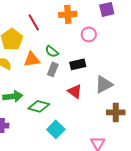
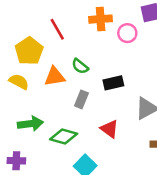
pink circle: (89, 34) -> (127, 33), moved
gray rectangle: (53, 69) -> (81, 99), moved
red triangle: (75, 91) -> (109, 129), moved

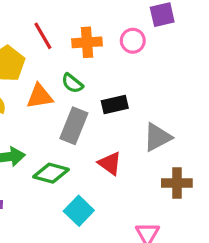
orange cross: (101, 19) -> (87, 42), moved
gray rectangle: (81, 99) -> (74, 126), size x1.5

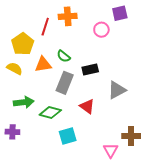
red line: (43, 36) -> (45, 27), turned 48
orange cross: (87, 42) -> (68, 16), moved
brown cross: (177, 183) -> (131, 136), moved
cyan square: (79, 211) -> (68, 136), turned 30

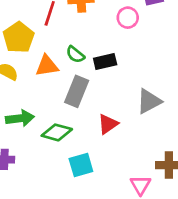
black rectangle: (90, 70) -> (105, 62), moved
red triangle: (87, 106) -> (108, 124), turned 49

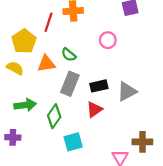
pink circle: (128, 18) -> (108, 40), moved
black rectangle: (105, 62) -> (99, 86), moved
green diamond: (57, 132) -> (54, 116), turned -70

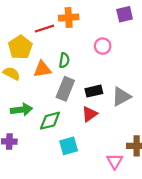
red line: (49, 22) -> (44, 29), turned 54
green semicircle: (69, 55) -> (64, 60), turned -120
green diamond: (54, 116) -> (50, 121), turned 40

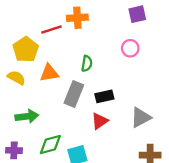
pink circle: (103, 46) -> (130, 48), moved
green semicircle: (64, 60) -> (87, 64), moved
gray triangle: (121, 97) -> (141, 118), moved
green diamond: (50, 121) -> (50, 145), moved

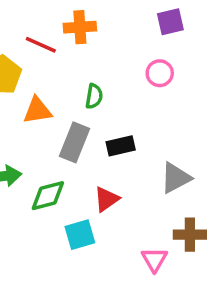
red line: (52, 29) -> (41, 45), turned 42
red triangle: (100, 121) -> (106, 199), moved
green diamond: (50, 145) -> (48, 196), moved

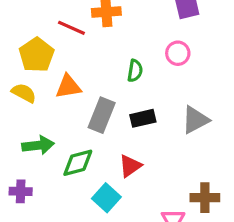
green semicircle: (94, 96) -> (135, 71), moved
gray triangle: (176, 178) -> (195, 120), moved
cyan square: (80, 235) -> (106, 198), turned -32

